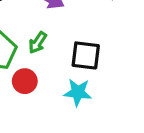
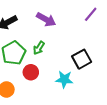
black square: (86, 55) -> (82, 59), moved, turned -36

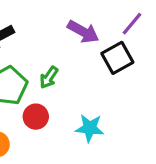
purple arrow: (46, 19) -> (83, 32), moved
black square: (82, 59) -> (117, 58), moved

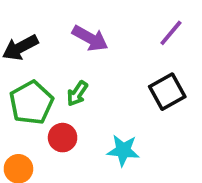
purple arrow: (83, 32) -> (90, 38), moved
black square: (117, 58) -> (167, 92), moved

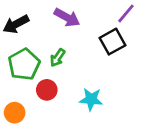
black square: (167, 92) -> (113, 42), moved

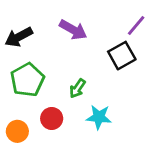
green arrow: (58, 58) -> (77, 88), moved
red circle: (47, 90) -> (52, 118), moved

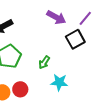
purple arrow: (73, 30) -> (56, 17), moved
red circle: (52, 118) -> (20, 89), moved

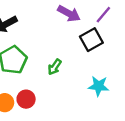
cyan star: (59, 82) -> (99, 86), moved

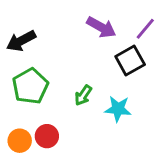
cyan star: (99, 86) -> (118, 109), moved

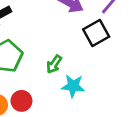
cyan star: (118, 109) -> (73, 86), moved

